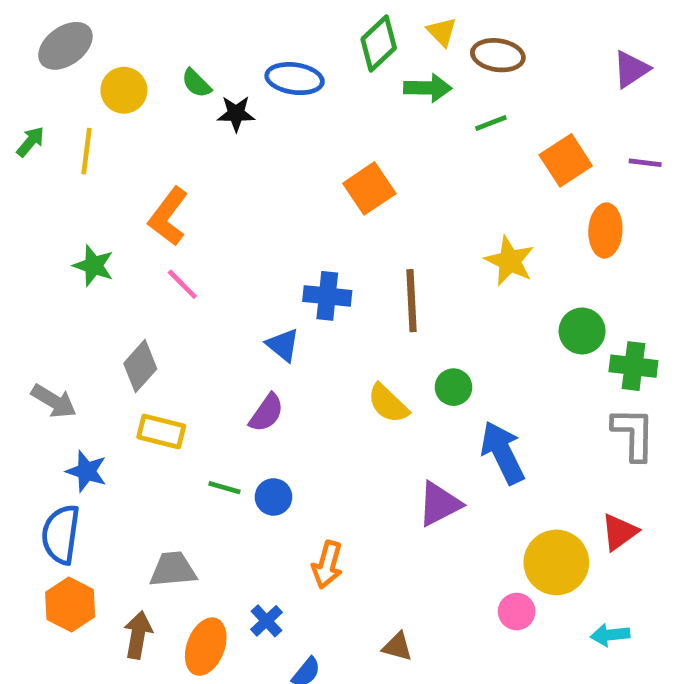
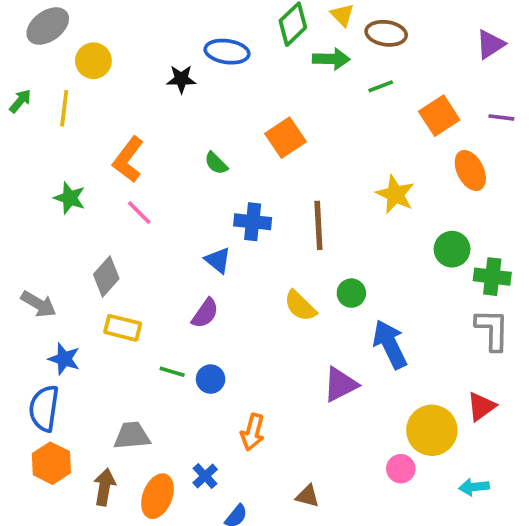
green semicircle: (196, 83) -> (216, 163), moved
orange ellipse: (605, 231) -> (470, 171), turned -30

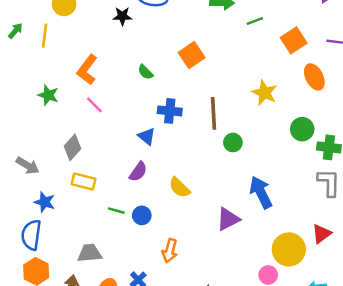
green circle: (351, 293) -> (233, 143), moved
yellow semicircle: (300, 306) -> (179, 187), moved

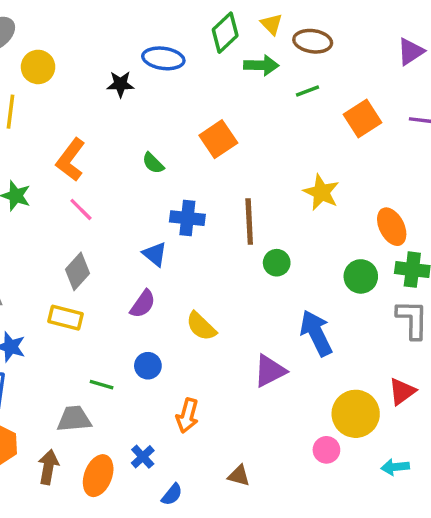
orange ellipse: (314, 77) -> (392, 227), moved
green circle: (302, 129) -> (361, 276), moved
gray diamond: (73, 147) -> (78, 271), moved
green line: (116, 211) -> (102, 385), moved

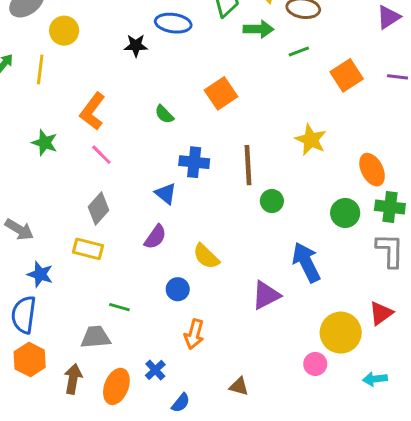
blue circle: (148, 366) -> (178, 289), moved

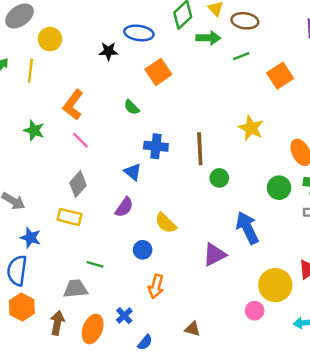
orange square: (221, 93) -> (158, 72), moved

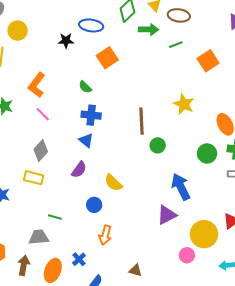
blue cross: (156, 146) -> (91, 115), moved
purple triangle: (214, 255) -> (167, 215), moved

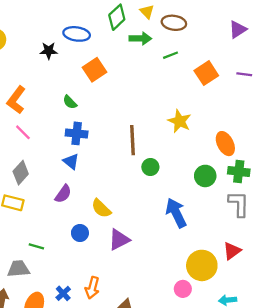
purple triangle: (167, 215) -> (119, 240), moved
orange arrow: (105, 235) -> (92, 288), moved

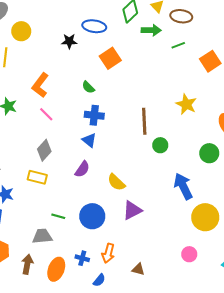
blue circle: (80, 233) -> (92, 216), moved, size x1.6
yellow circle: (202, 265) -> (205, 217), moved
blue cross: (63, 293) -> (82, 258), turned -32

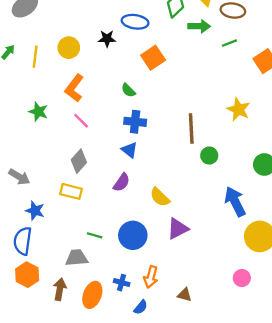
yellow circle: (21, 31) -> (69, 48), moved

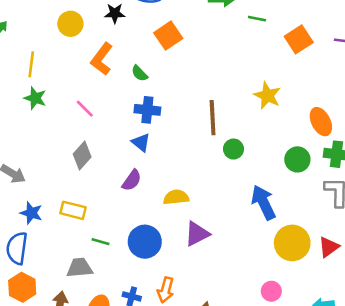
green line: (229, 43) -> (257, 19), turned 32
yellow line: (35, 57) -> (31, 64), moved
orange L-shape: (74, 88) -> (102, 59), moved
yellow rectangle: (71, 191) -> (73, 210), moved
yellow semicircle: (160, 197) -> (176, 197), turned 130

